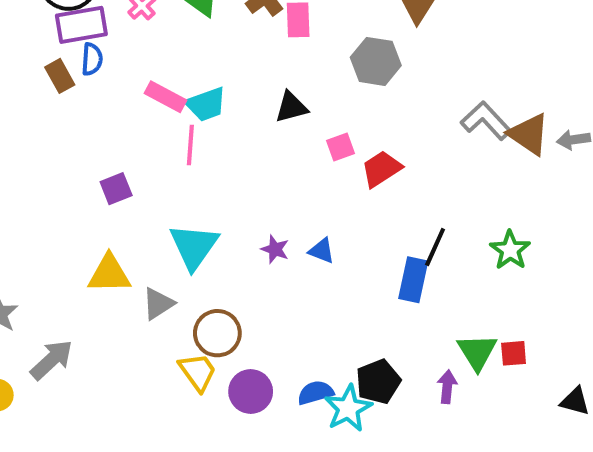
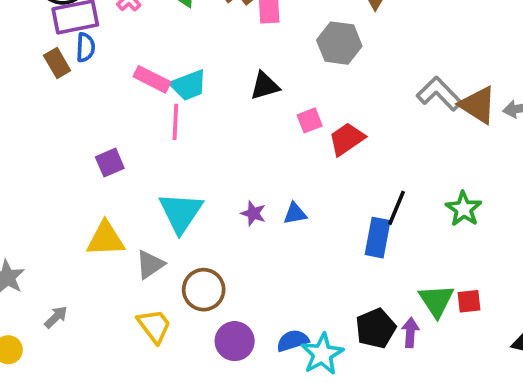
blue triangle: (322, 251) -> (295, 214), turned -30
gray arrow: (52, 360) -> (56, 317), size x0.6
yellow trapezoid: (198, 372) -> (154, 326), moved
black pentagon: (378, 382) -> (376, 328), moved

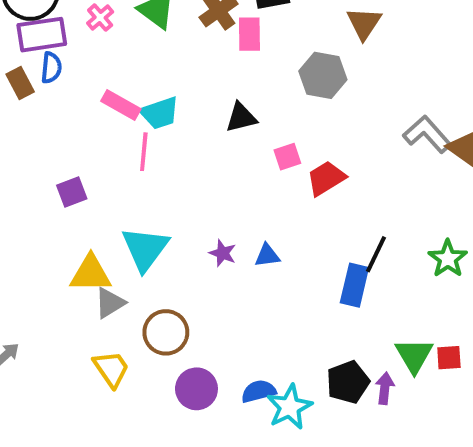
yellow triangle: (106, 239) -> (91, 274), moved

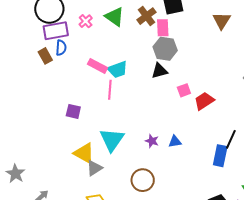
gray hexagon: (323, 75) -> (165, 49), moved
purple square: (72, 192) -> (73, 111), turned 35
yellow triangle: (91, 274) -> (84, 153), turned 30
brown circle: (166, 332) -> (143, 180), moved

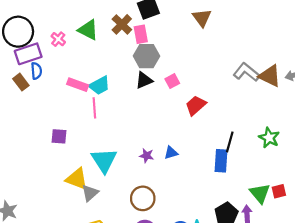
pink square: (184, 90) -> (172, 81), moved

